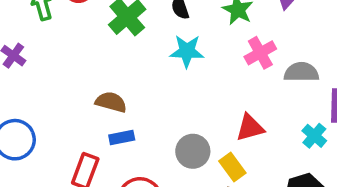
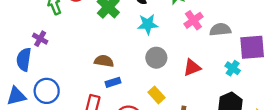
gray circle: (193, 151) -> (156, 58), moved
yellow rectangle: (232, 167) -> (156, 95), moved

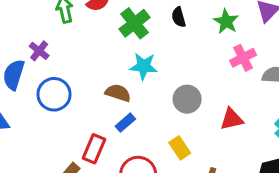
cyan star: (148, 24) -> (144, 66), moved
blue rectangle: (113, 82) -> (125, 123), turned -32
blue circle: (47, 91) -> (54, 94), moved

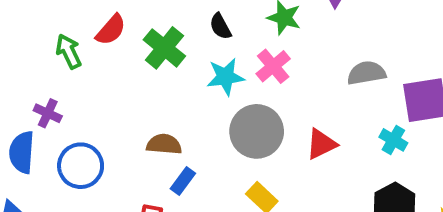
pink cross: (243, 58) -> (273, 66), moved
cyan star: (144, 66) -> (225, 77), moved
gray circle: (187, 99) -> (257, 131), size x1.4

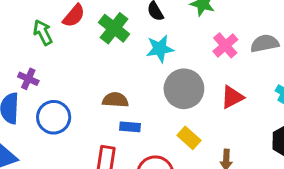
pink cross: (273, 66) -> (225, 45), moved
blue rectangle: (183, 181) -> (130, 127), turned 60

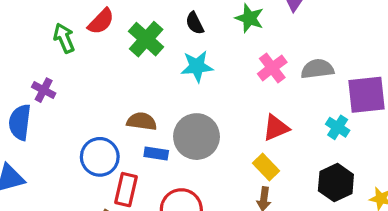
gray circle: (184, 89) -> (196, 137), moved
blue circle: (54, 117) -> (100, 157), moved
yellow rectangle: (189, 138) -> (266, 167), moved

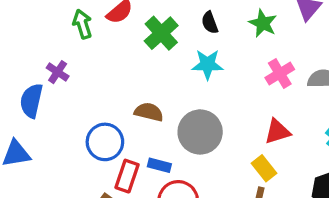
blue rectangle: (156, 153) -> (159, 165), moved

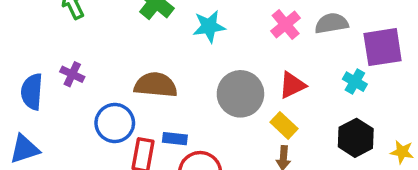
purple cross: (58, 72) -> (72, 74), moved
brown semicircle: (149, 112) -> (156, 85), size x1.4
gray circle: (200, 132) -> (240, 94), moved

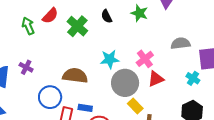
pink cross: (286, 24) -> (145, 59), moved
cyan star: (209, 26) -> (110, 59), moved
yellow rectangle: (284, 125) -> (135, 106), moved

